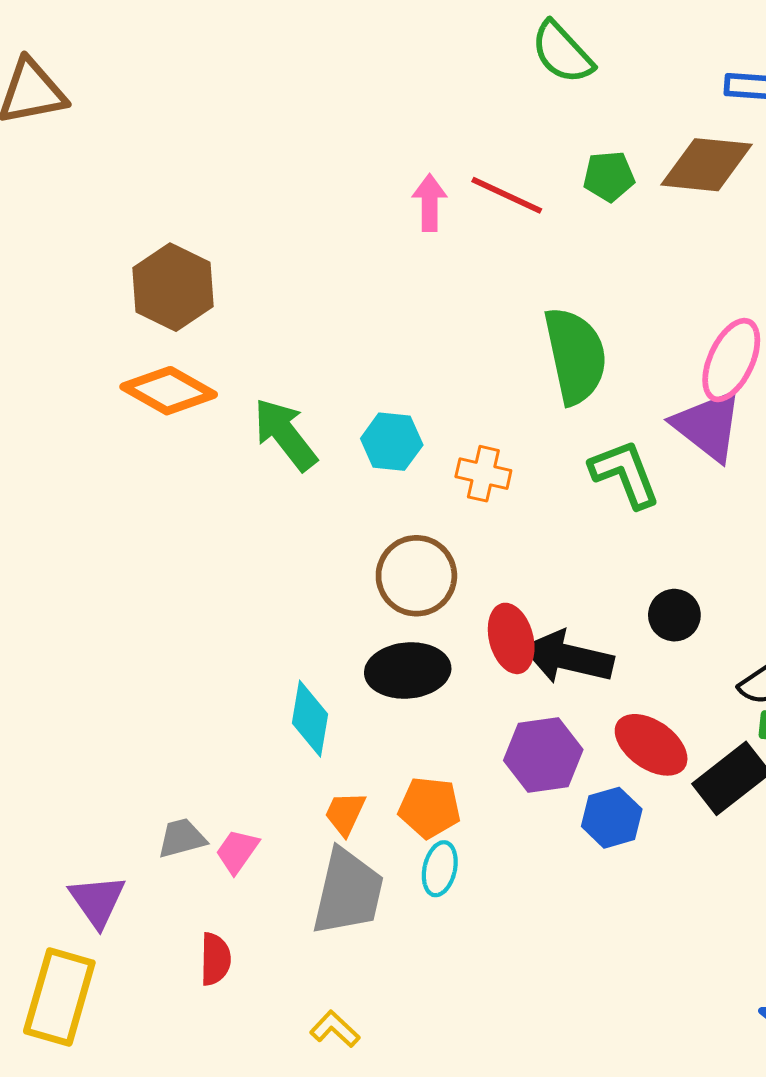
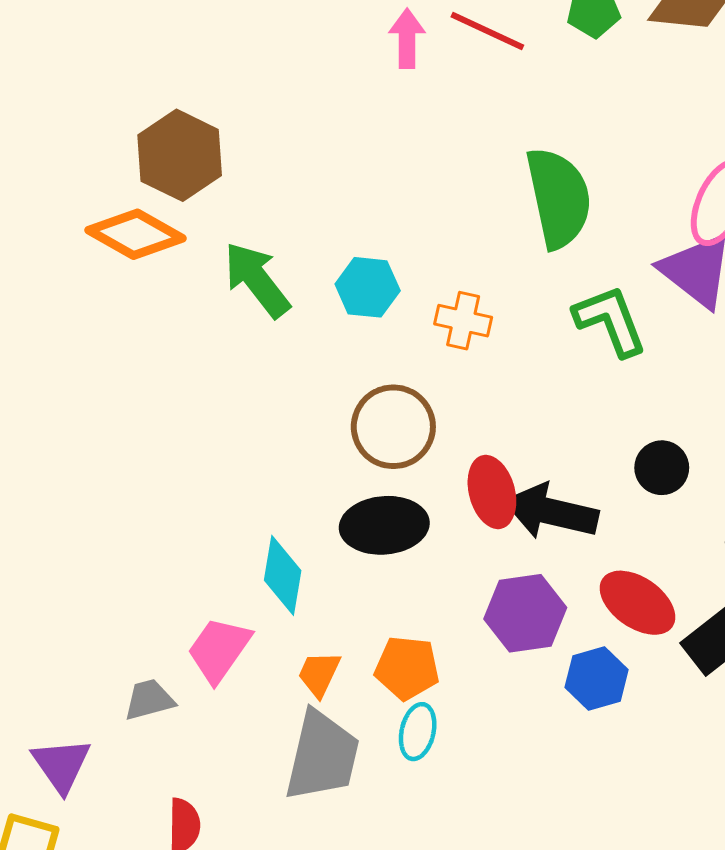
brown hexagon: (173, 287) -> (180, 155), moved
pink trapezoid: (237, 851) -> (219, 650), moved, size x1.4

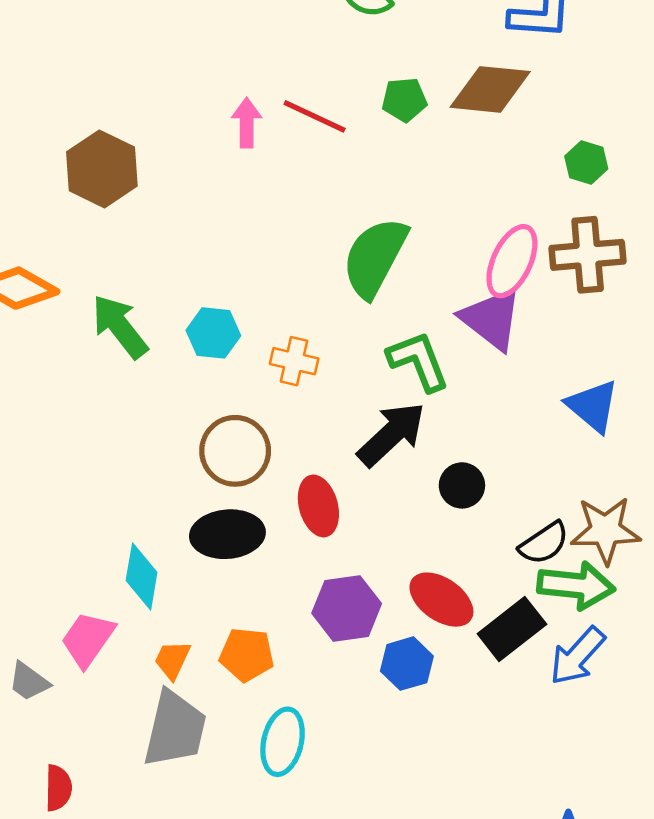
brown hexagon: (180, 155) -> (102, 169), moved
green semicircle: (559, 198) -> (375, 257), turned -140
black arrow: (551, 512) -> (391, 434), moved, turned 124
gray trapezoid: (149, 700) -> (29, 682), turned -129
cyan ellipse: (418, 732) -> (283, 742), moved, size x1.4

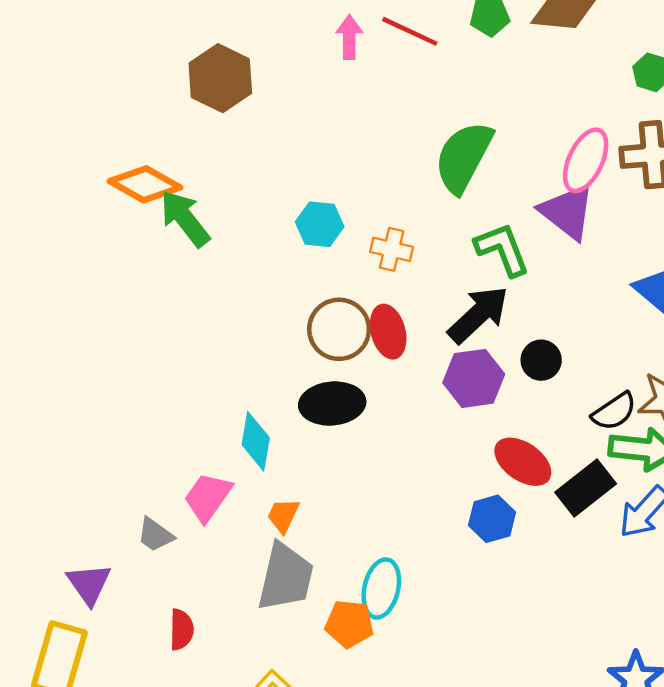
green arrow: (120, 327) -> (185, 219), moved
red ellipse: (318, 506) -> (388, 332), moved
purple hexagon: (347, 608) -> (474, 378), moved
orange pentagon: (247, 655) -> (349, 624), moved

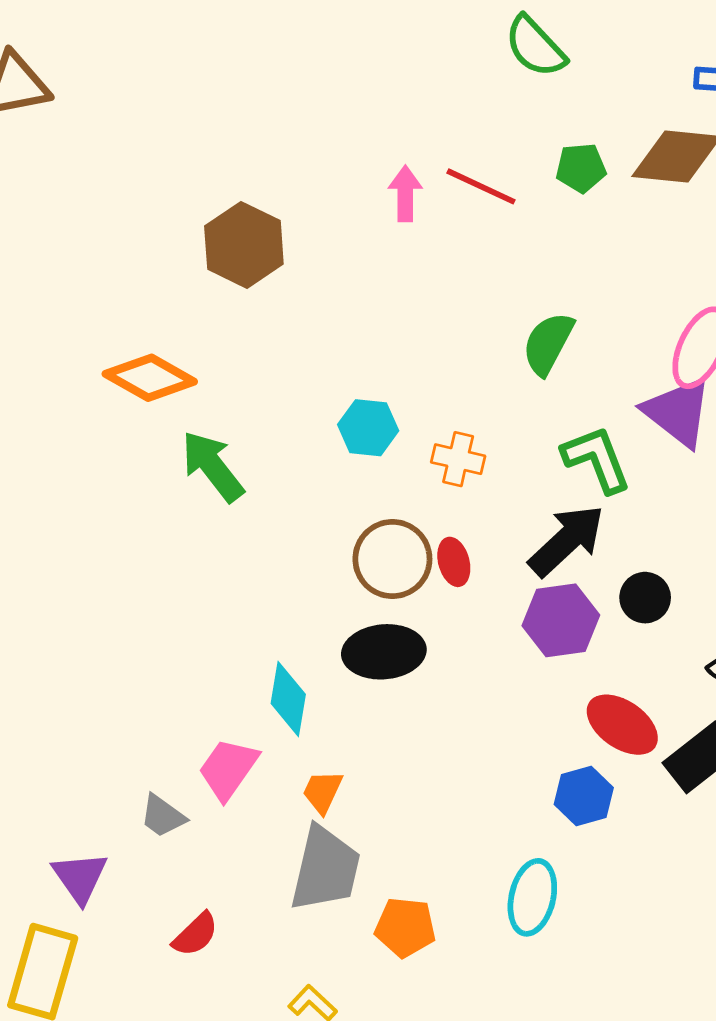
green semicircle: (463, 157) -> (548, 343), size x0.7
green arrow: (185, 219) -> (213, 466), moved
red ellipse: (388, 332) -> (454, 562), size x0.7
cyan ellipse: (381, 588) -> (532, 897), moved
red semicircle: (182, 630) -> (195, 934), turned 45

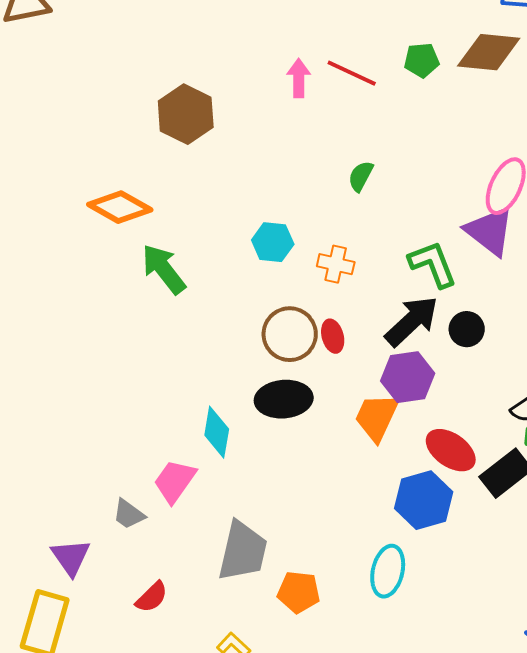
green semicircle: (548, 343) -> (361, 176), moved, size x0.7
black circle: (645, 598) -> (467, 329), moved
orange trapezoid: (322, 792) -> (377, 417), moved, size x1.6
blue hexagon: (584, 796) -> (424, 500), size x1.4

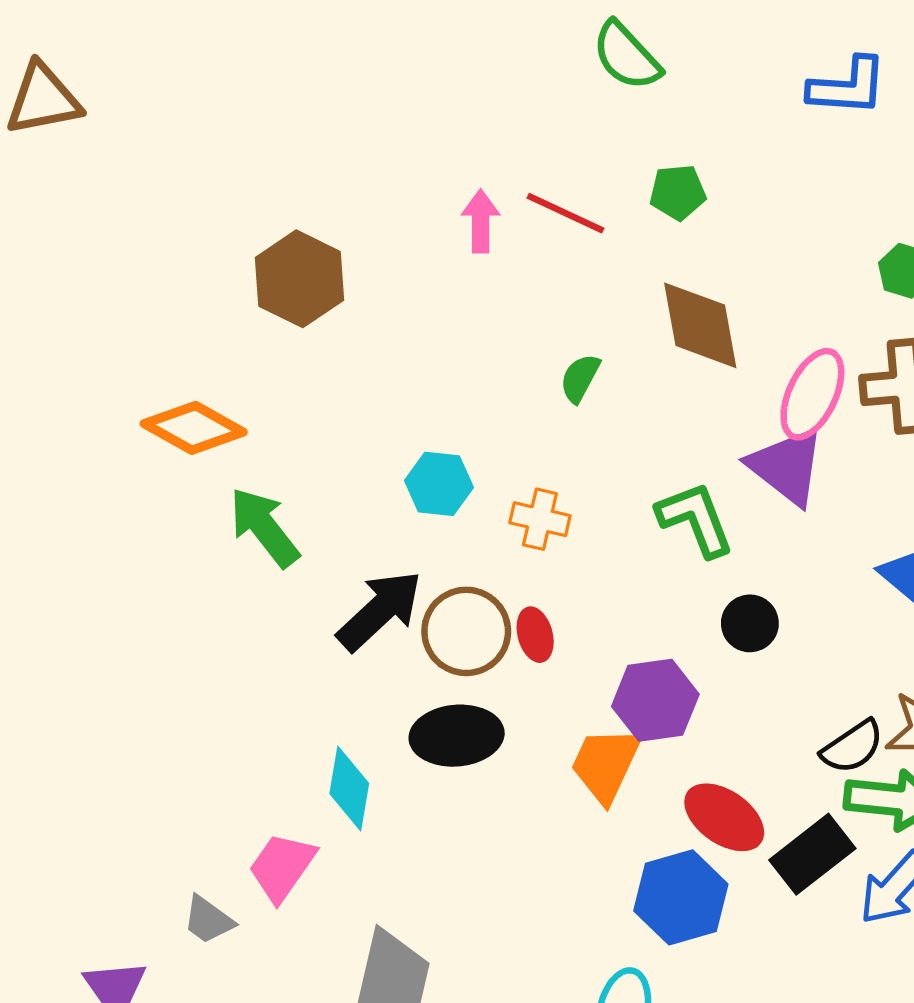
brown diamond: (489, 52) -> (700, 325), moved, turned 74
black arrow: (412, 321) -> (380, 611), moved

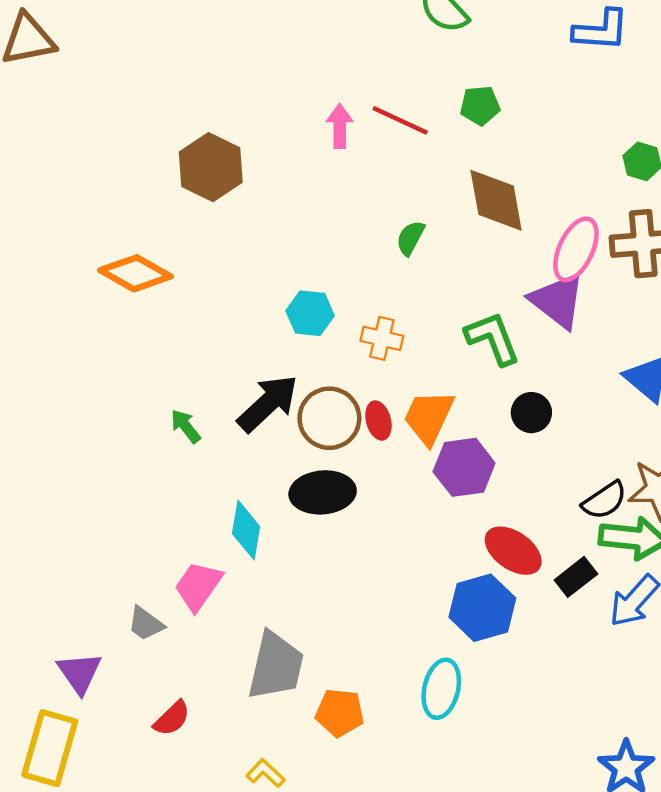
green arrow: (264, 527) -> (186, 426), moved, size x0.6
orange trapezoid: (606, 764) -> (429, 417), moved
black rectangle: (812, 854) -> (576, 577), size x0.7

